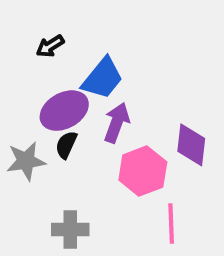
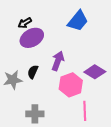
blue trapezoid: (103, 78) -> (78, 21), moved
purple ellipse: (64, 111) -> (32, 38), moved
purple diamond: (191, 145) -> (95, 72), turned -65

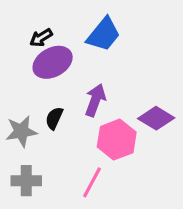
blue trapezoid: (78, 21) -> (104, 34), moved
pink line: (85, 111) -> (92, 182), moved, turned 30
gray cross: (35, 114) -> (26, 181), moved

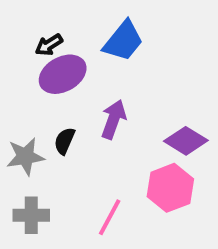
pink hexagon: (117, 140) -> (170, 188), moved

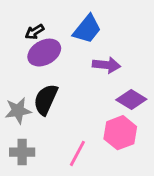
purple arrow: (114, 119) -> (106, 65), moved, turned 76
black semicircle: (65, 141) -> (46, 100), size x1.6

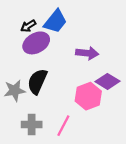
blue trapezoid: (87, 29) -> (55, 21), moved
pink hexagon: (120, 133) -> (88, 96), moved
gray cross: (22, 152) -> (32, 124), moved

